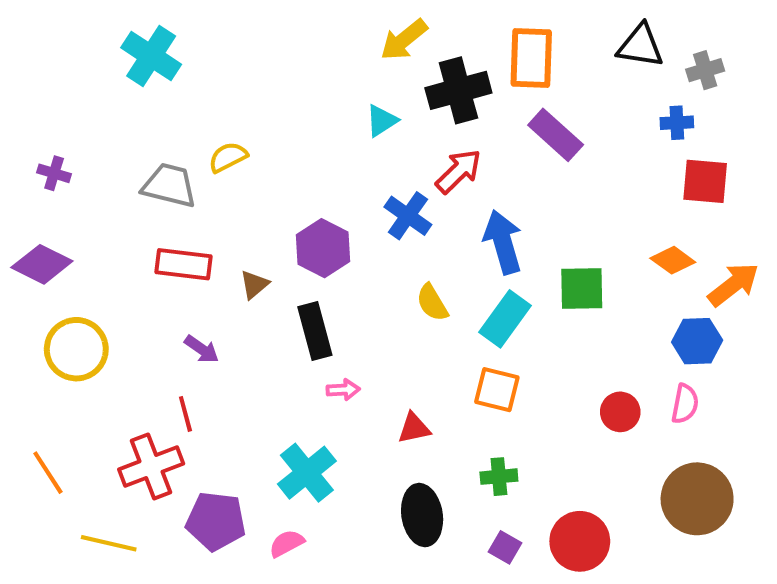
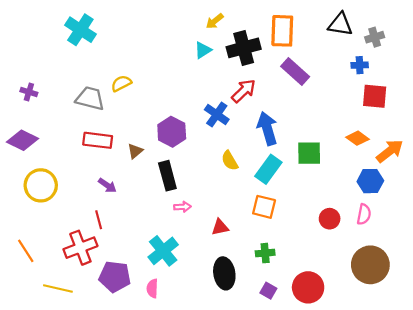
yellow arrow: (404, 40) -> (215, 21), size x0.7
cyan triangle: (382, 121) -> (203, 50), moved
pink semicircle: (287, 543) -> (152, 288), turned -60

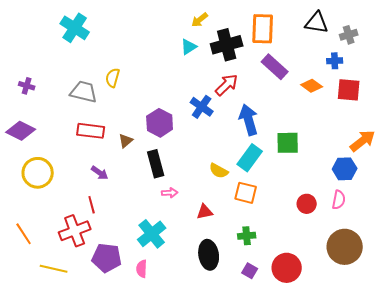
yellow semicircle: (121, 83) -> (113, 78), turned -48
orange diamond: (357, 138) -> (312, 86), moved
yellow semicircle: (230, 161) -> (219, 171), moved, turned -30

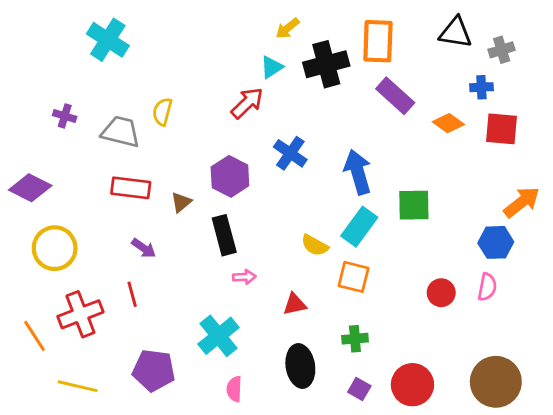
red arrow: (227, 85) -> (247, 103), moved
purple cross: (27, 86) -> (65, 116), moved
red cross: (75, 231) -> (80, 314), moved
brown circle: (345, 247) -> (496, 382), moved
pink semicircle: (142, 269) -> (234, 389), moved

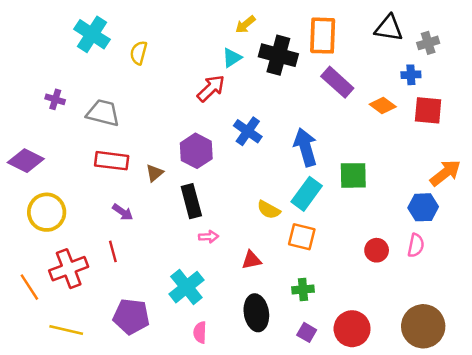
black cross: (326, 64) -> (278, 55), turned 30
yellow semicircle: (162, 112) -> (139, 53), moved

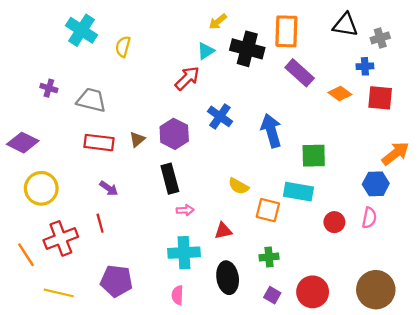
brown triangle: (155, 173) -> (137, 139), moved
cyan rectangle: (307, 194) -> (298, 192), moved, turned 64
cyan cross: (186, 287) -> (184, 253), moved, turned 36

